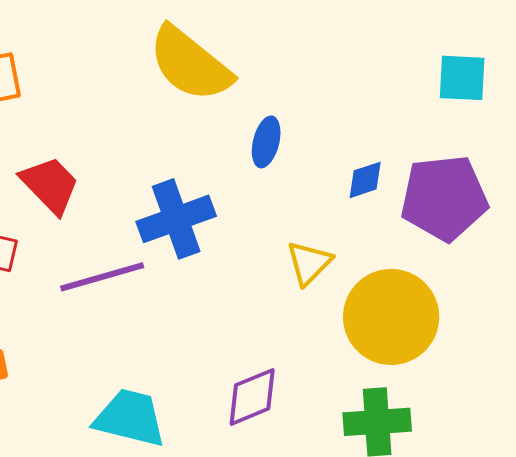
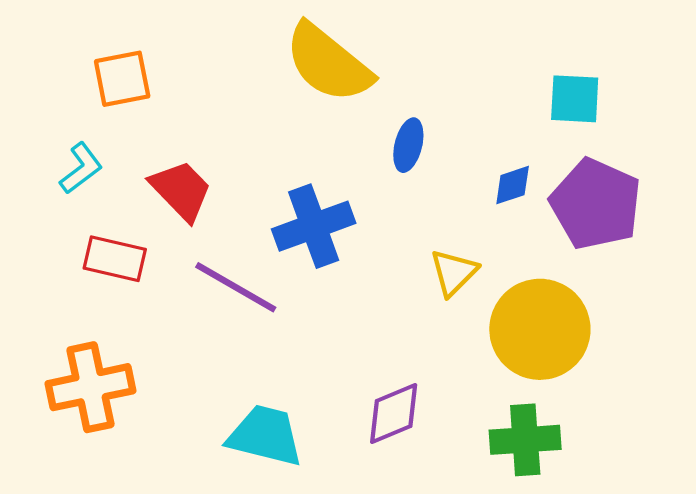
cyan square: (462, 78) -> (575, 99), moved
purple pentagon: (444, 198) -> (596, 204), turned 30
purple line: (102, 277) -> (236, 287), turned 46

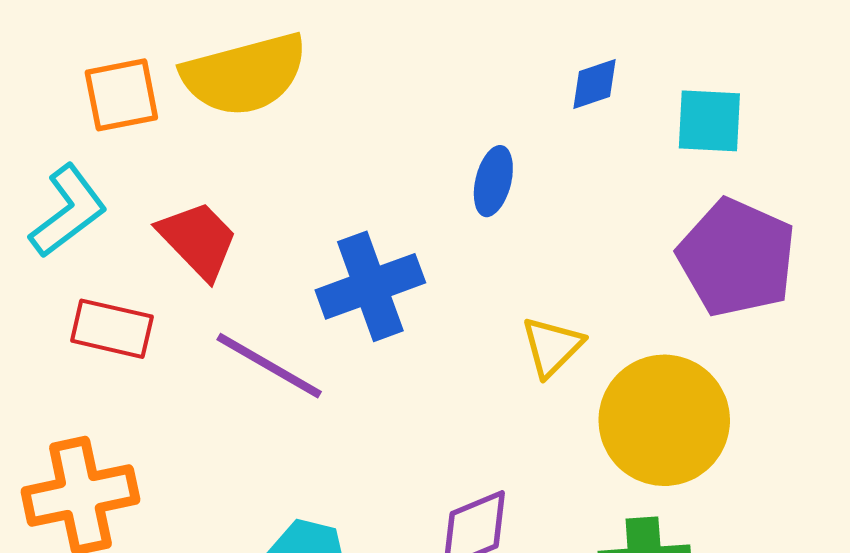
yellow semicircle: (328, 63) -> (245, 74), moved, turned -54
cyan L-shape: (81, 168) -> (68, 211), size x1.4
blue diamond: (513, 185) -> (595, 84), moved

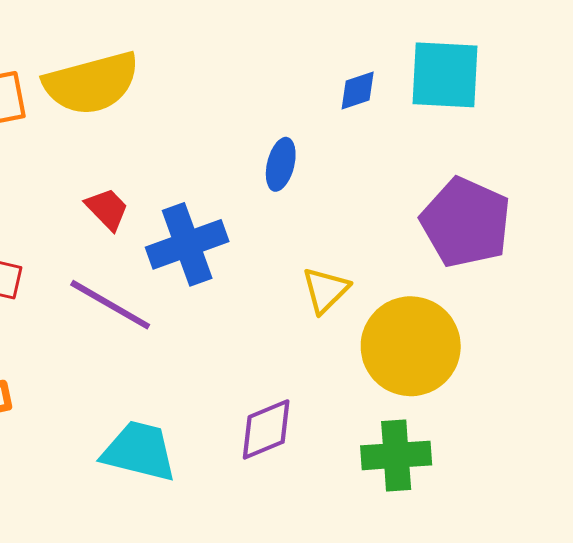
cyan square: (709, 121) -> (445, 75), moved, size x1.4
red trapezoid: (198, 240) -> (107, 209), moved, size x0.7

